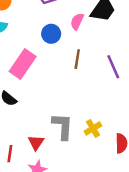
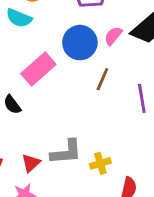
blue circle: (51, 34) -> (80, 43), size x1.5
gray L-shape: (63, 126) -> (66, 152), turned 68

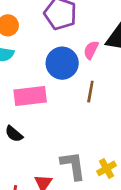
pink rectangle: (38, 69) -> (30, 96), turned 48
gray L-shape: (66, 152) -> (73, 166), turned -80

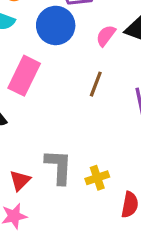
blue circle: (62, 63) -> (56, 25), moved
pink rectangle: (30, 96) -> (24, 76), turned -68

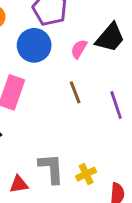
brown line: (96, 84) -> (75, 92), turned -35
red triangle: (20, 180) -> (19, 184), turned 42

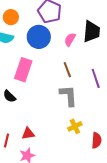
black trapezoid: (110, 38) -> (92, 32), turned -35
gray L-shape: (51, 168) -> (68, 96), moved

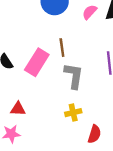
pink rectangle: (23, 70) -> (37, 62), moved
brown line: (67, 70) -> (62, 48), moved

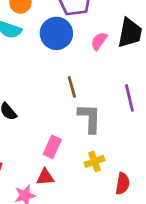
pink rectangle: (37, 62) -> (52, 147), moved, size x0.7
red triangle: (18, 109) -> (45, 177), moved

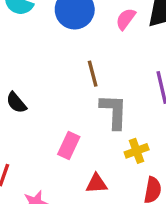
yellow cross: (94, 161) -> (137, 151), moved
red triangle: (45, 177) -> (97, 184), moved

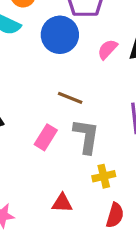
brown line: (93, 74) -> (70, 98), turned -60
pink rectangle: (69, 145) -> (46, 137), moved

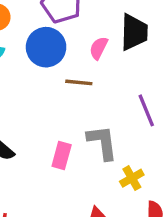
brown line: (70, 98) -> (79, 82), moved

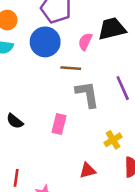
black trapezoid: (134, 32) -> (112, 29), turned -104
gray L-shape: (102, 142) -> (87, 94), moved

